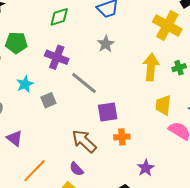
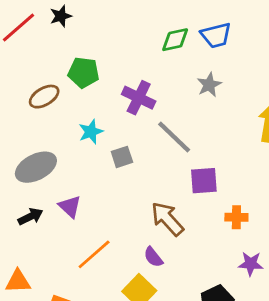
green diamond: (59, 17) -> (175, 40), moved
orange cross: (122, 137) -> (236, 217), moved
purple star: (146, 168) -> (251, 264), turned 30

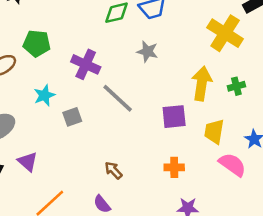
gray star: (209, 85) -> (147, 52), turned -30
purple square: (204, 181) -> (174, 117), moved
brown arrow: (167, 219) -> (113, 170), size x0.6

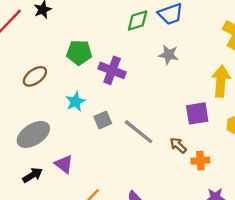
green pentagon: (37, 43) -> (79, 53), moved
gray line: (118, 98) -> (139, 132), moved
brown arrow: (113, 170) -> (178, 145), moved

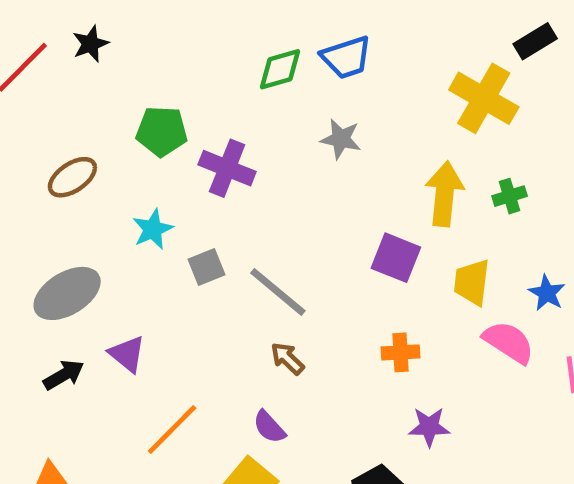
purple square: (197, 113) -> (396, 258), turned 30
brown arrow: (178, 145) -> (287, 358), moved

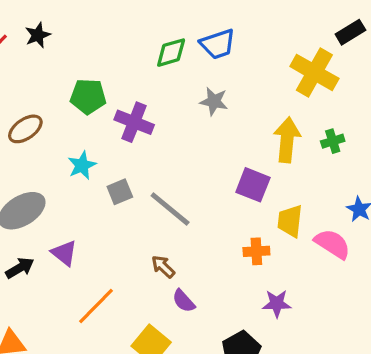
yellow trapezoid: (472, 282) -> (290, 221), moved
brown arrow: (287, 358) -> (163, 267), moved
purple semicircle: (269, 427) -> (184, 301), moved

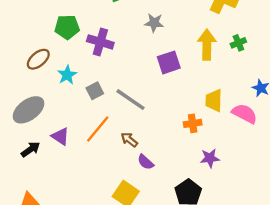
brown ellipse: (25, 129) -> (38, 59), moved
purple square: (253, 185) -> (169, 62), moved, turned -35
orange line: (96, 306) -> (98, 129), moved

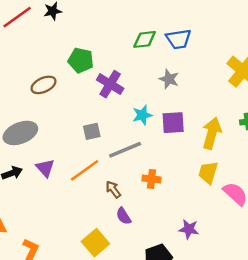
yellow arrow: (207, 45) -> (212, 133), moved
cyan star: (67, 75) -> (142, 115), moved
gray line: (131, 100) -> (125, 150), turned -72
orange cross: (193, 123) -> (152, 179), moved

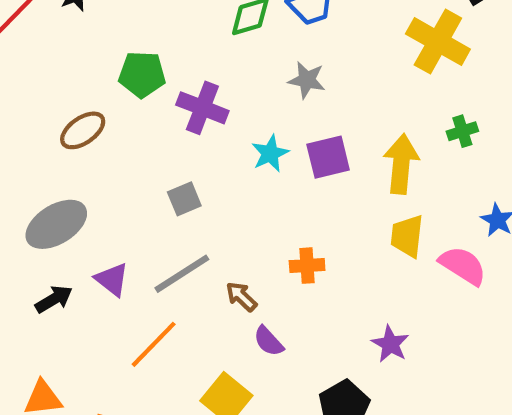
gray line: (125, 150) -> (182, 274), moved
orange line: (85, 170) -> (154, 344), moved
purple star: (189, 229) -> (390, 344), turned 30

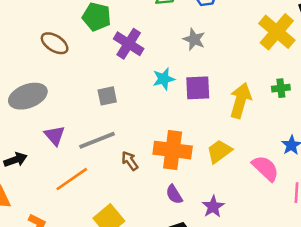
brown ellipse: (83, 130) -> (55, 43), turned 56
yellow trapezoid: (407, 236) -> (219, 151), moved, turned 36
orange cross: (307, 266) -> (173, 150), size x1.8
black arrow: (54, 299) -> (16, 160), moved
purple semicircle: (269, 341) -> (174, 194), moved

